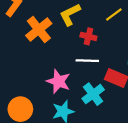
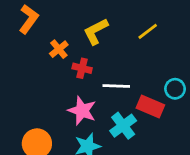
orange cross: (39, 29) -> (59, 49), size x0.6
red cross: (88, 36) -> (82, 68), moved

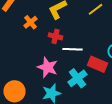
red cross: (82, 68) -> (56, 36), moved

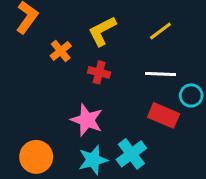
white line: (72, 49) -> (160, 74), moved
cyan cross: (78, 78) -> (131, 154), moved

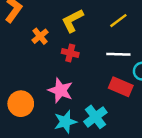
orange circle: (36, 157) -> (21, 104), moved

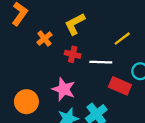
yellow line: (118, 21) -> (122, 39), moved
white line: (118, 54) -> (101, 62), moved

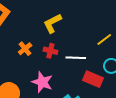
orange cross: (44, 39) -> (25, 49), moved
yellow line: (122, 39) -> (104, 40), moved

